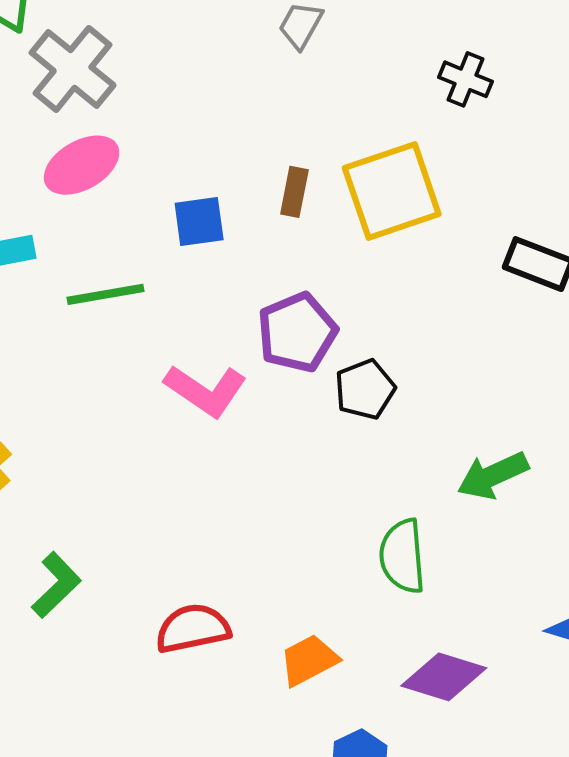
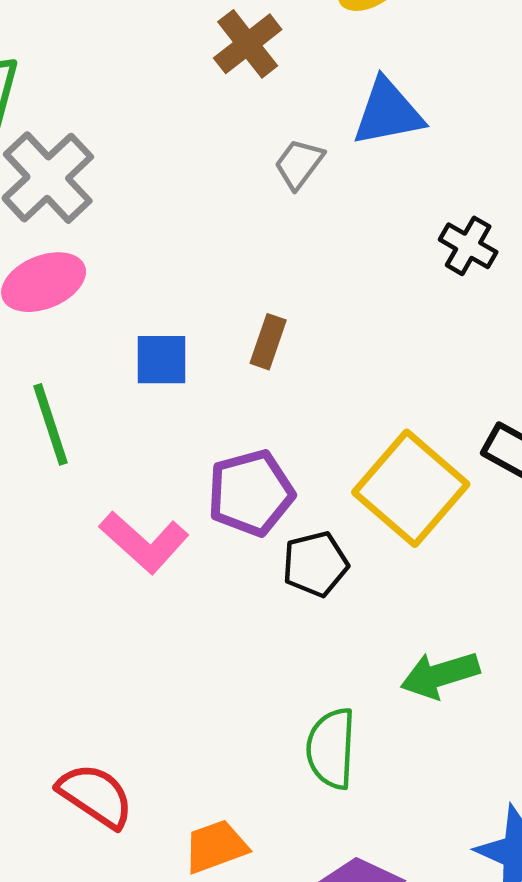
yellow square: (392, 191) -> (411, 488), moved, turned -38
green line: (105, 294) -> (50, 424), turned 74
red semicircle: (193, 628) -> (96, 796), turned 38

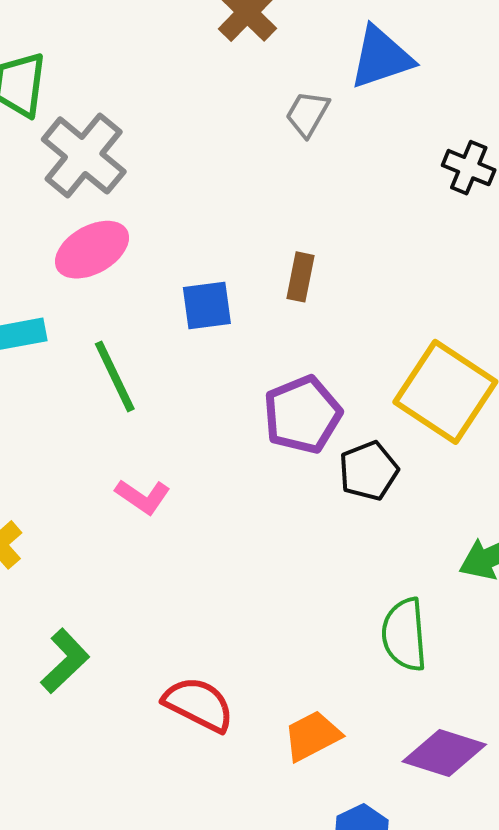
pink L-shape: (144, 542) -> (143, 497), moved, size x0.7

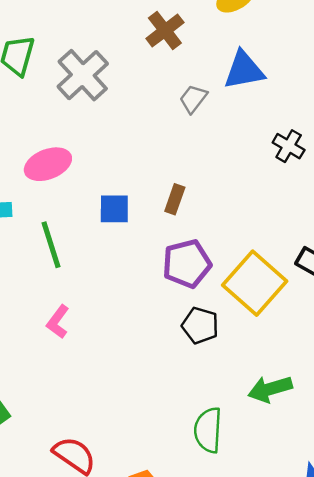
gray cross: (84, 155) -> (83, 75), moved
purple pentagon: (302, 415) -> (187, 264), moved
black pentagon: (369, 471) -> (200, 325), turned 30
pink L-shape: (143, 497) -> (58, 322), turned 84

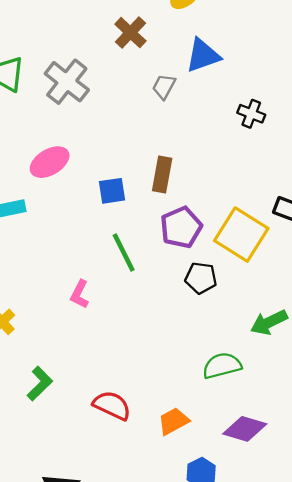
brown rectangle: (175, 199) -> (162, 174), size x1.4
green line: (51, 245) -> (124, 253), moved
green semicircle: (208, 430) -> (222, 366), turned 81

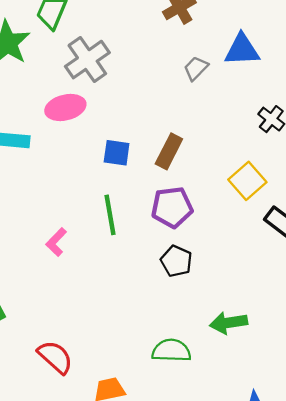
gray cross: (67, 82) -> (87, 60), moved
yellow square: (241, 235) -> (247, 181), moved, size x0.7

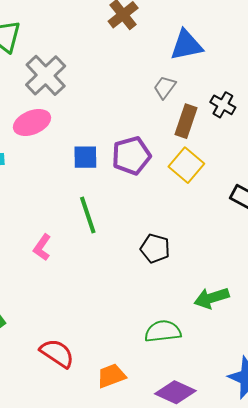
gray trapezoid: (196, 68) -> (165, 87), moved
brown rectangle: (169, 151) -> (186, 121), moved
yellow square: (247, 181) -> (186, 165), moved
purple pentagon: (172, 207) -> (131, 156), moved

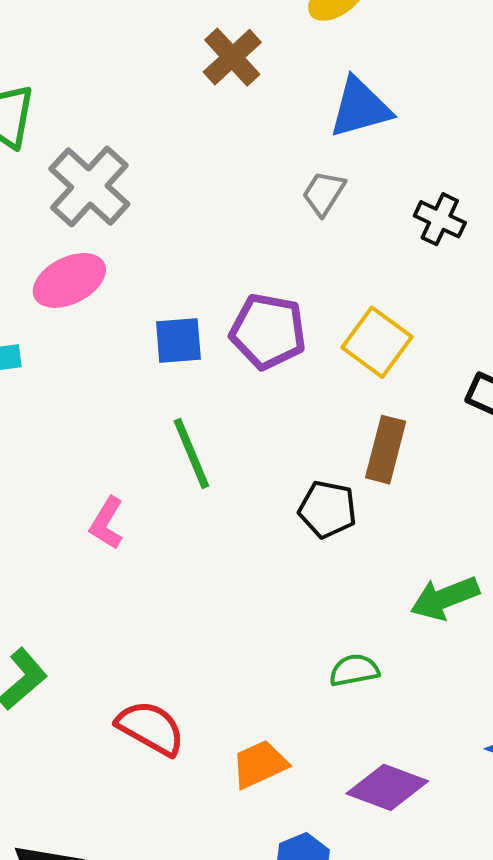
brown rectangle: (186, 121) -> (386, 450), moved
purple pentagon: (131, 156) -> (268, 331), turned 30
green semicircle: (163, 331) -> (354, 670), size x0.7

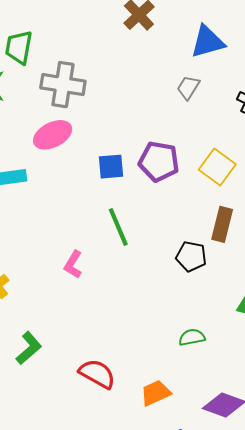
gray cross: (89, 187) -> (63, 85), turned -33
green semicircle: (354, 670) -> (192, 337), moved

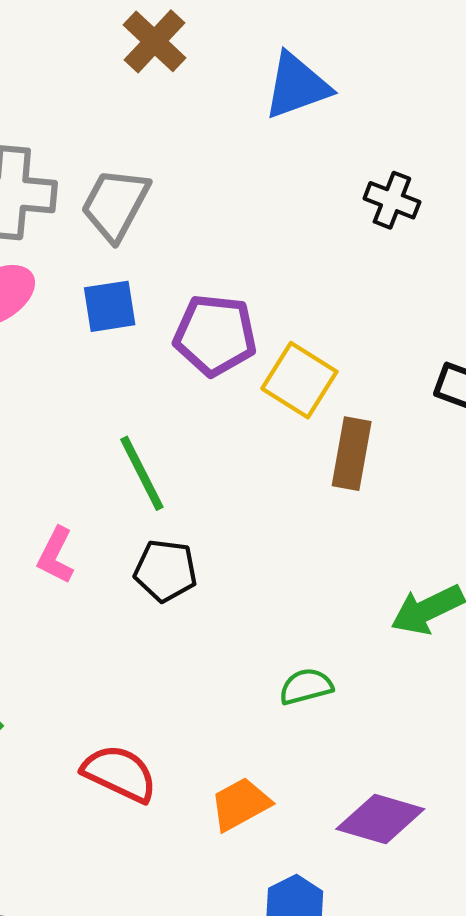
gray trapezoid: (188, 87) -> (115, 204), moved, size x1.5
blue square: (111, 167) -> (110, 306), moved
yellow square: (217, 167) -> (299, 380), moved
black pentagon: (191, 256) -> (166, 571), moved

